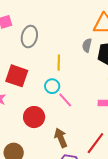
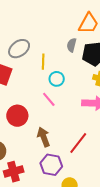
gray ellipse: (29, 37) -> (19, 49), moved, turned 40
cyan circle: (52, 86) -> (57, 79), moved

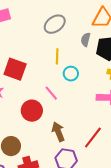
gray ellipse: (19, 49) -> (55, 24), moved
pink line: (49, 99) -> (51, 93), moved

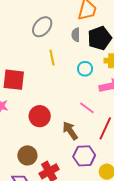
cyan circle: (71, 74) -> (85, 69), moved
pink line: (51, 93) -> (87, 108), moved

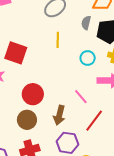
brown arrow: (70, 131) -> (59, 115), turned -144
brown circle: (27, 155) -> (27, 120), moved

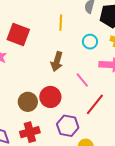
red circle: (33, 94) -> (50, 97), moved
brown arrow: (59, 115) -> (57, 61), moved

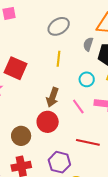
pink line: (82, 80) -> (78, 106), moved
red circle: (50, 97) -> (48, 122), moved
red line: (95, 104) -> (88, 142), turned 60

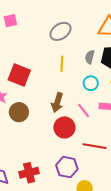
gray semicircle: (88, 44) -> (90, 57), moved
red circle: (48, 122) -> (64, 127), moved
brown circle: (21, 136) -> (19, 112), moved

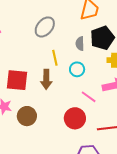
cyan circle: (91, 83) -> (77, 69), moved
brown arrow: (57, 103) -> (46, 79), moved

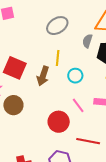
gray semicircle: (80, 44) -> (87, 41), moved

